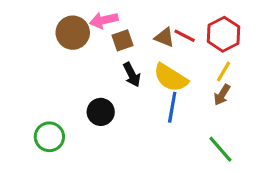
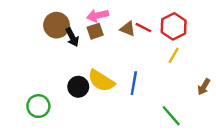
pink arrow: (104, 20) -> (98, 16), moved
black arrow: (132, 75) -> (72, 37), moved
yellow semicircle: (171, 78) -> (101, 81), moved
brown arrow: (222, 95) -> (204, 87), moved

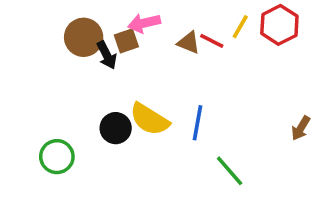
red hexagon: (174, 26) -> (279, 25), moved
brown square: (95, 31) -> (126, 41), moved
yellow line: (174, 55) -> (240, 27), moved
green line: (171, 116) -> (230, 171), moved

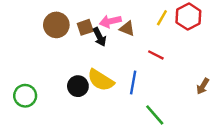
pink arrow: (144, 23) -> (110, 21), moved
red line: (212, 41) -> (156, 55), moved
black arrow: (107, 55) -> (100, 37), moved
green circle: (57, 157) -> (25, 96), moved

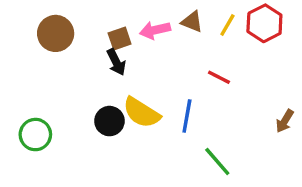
brown circle: (56, 25) -> (56, 33), moved
brown triangle: (127, 29) -> (192, 22), moved
black arrow: (100, 37) -> (116, 62), moved

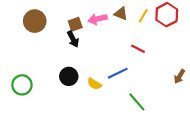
yellow semicircle: (141, 113) -> (94, 84), moved, size x0.6
blue line: (187, 116) -> (118, 73), turned 54

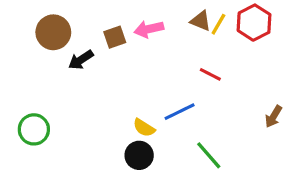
brown triangle: (121, 14) -> (201, 21), moved
black arrow: (73, 39) -> (81, 60), moved, turned 84
black circle: (69, 76) -> (139, 155), moved

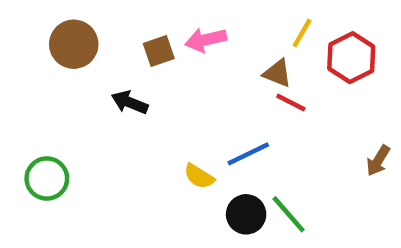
brown triangle: (201, 21) -> (277, 73), moved
red hexagon: (254, 23) -> (351, 58), moved
black arrow: (81, 60) -> (130, 102), moved, turned 55
black circle: (139, 155) -> (246, 214), moved

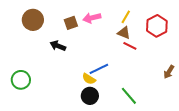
yellow line: (302, 33) -> (126, 17), moved
blue line: (248, 154) -> (99, 69), moved
black circle: (246, 214) -> (90, 96), moved

